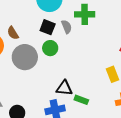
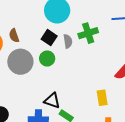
green cross: (85, 14) -> (88, 33), turned -30

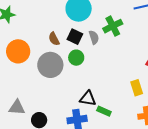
brown semicircle: (14, 36) -> (54, 39), moved

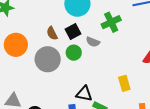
black square: (75, 37) -> (73, 32), turned 35
gray semicircle: (94, 37) -> (93, 42), moved, turned 128
yellow rectangle: (137, 88) -> (124, 83), moved

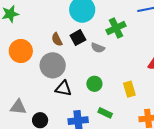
green circle: (74, 53) -> (94, 84), moved
black triangle: (84, 94) -> (63, 88), moved

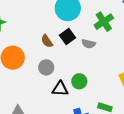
gray circle: (53, 65) -> (46, 67), size x0.6
green circle: (94, 84) -> (79, 81), moved

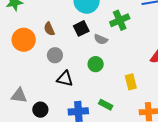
brown semicircle: (47, 41) -> (49, 29), moved
green circle: (79, 81) -> (96, 64), moved

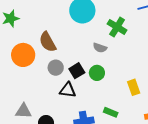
green cross: (120, 20) -> (117, 27), turned -30
black square: (81, 28) -> (77, 71), moved
brown semicircle: (49, 29) -> (48, 42), size x1.5

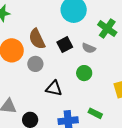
gray circle: (56, 68) -> (35, 64), moved
black square: (77, 71) -> (65, 45), moved

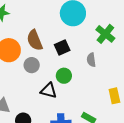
gray semicircle: (89, 48) -> (91, 60), moved, turned 56
green circle: (84, 73) -> (64, 76), moved

